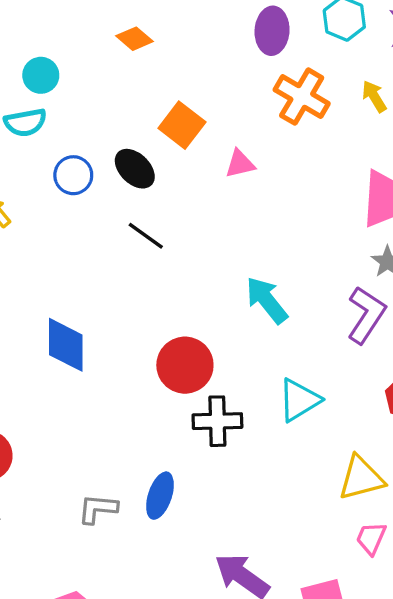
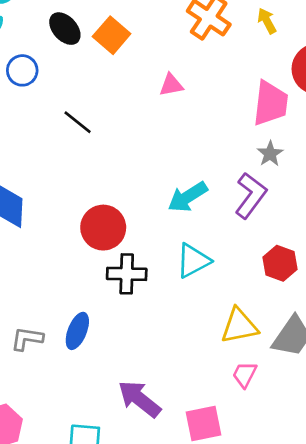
pink triangle: (240, 164) -> (171, 85), moved
black ellipse: (135, 169) -> (65, 29), moved
cyan arrow: (267, 300) -> (188, 197), moved, turned -87

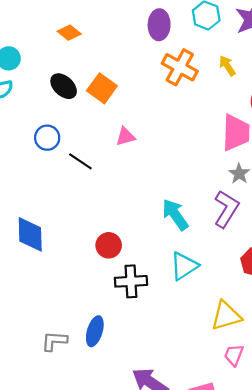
blue circle: (22, 70) -> (47, 138), moved
pink triangle: (171, 85) -> (125, 137), moved
cyan arrow: (188, 197) -> (175, 215), turned 92
red circle: (103, 228) -> (109, 245), size x0.7

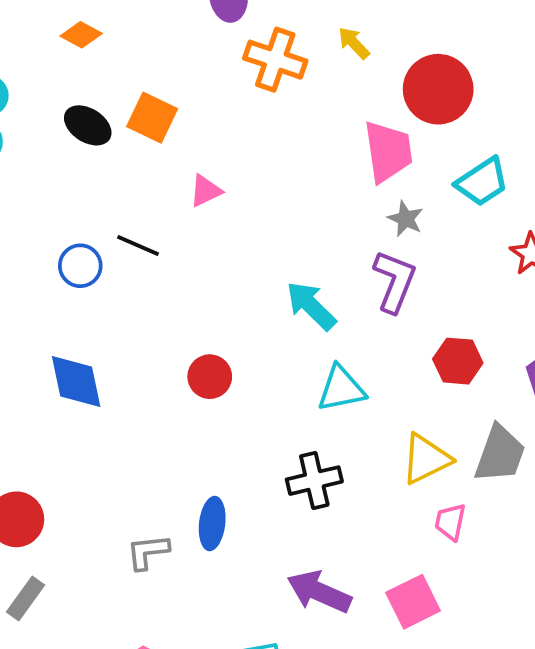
blue circle: (47, 138) -> (80, 266), moved
cyan triangle: (184, 266) -> (341, 389), turned 32
black cross: (131, 281) -> (314, 481), moved

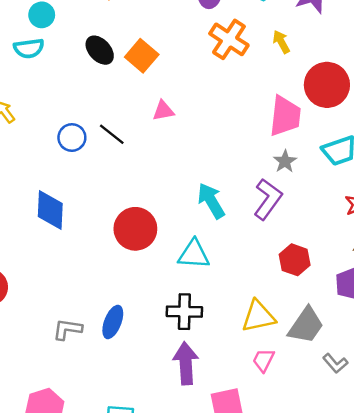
red circle: (210, 377) -> (135, 229), size x1.5
cyan triangle: (341, 389) -> (194, 254), moved
purple arrow: (319, 592) -> (186, 363), moved, turned 48

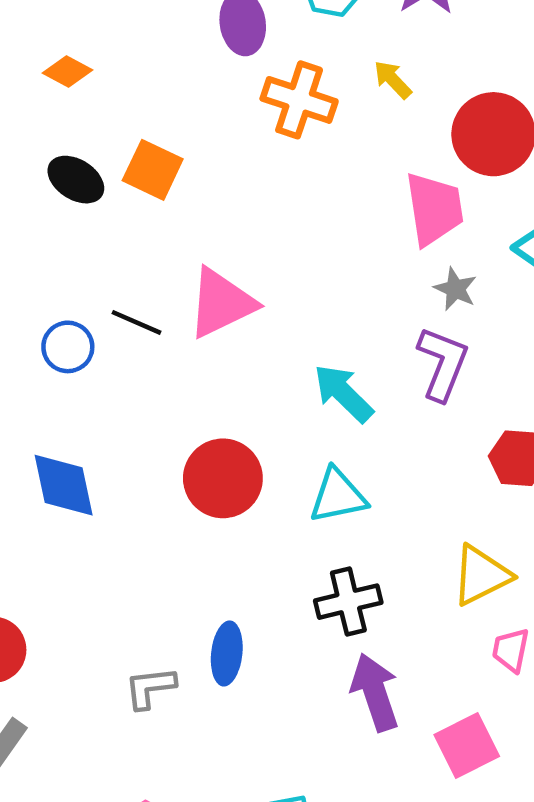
pink triangle: (163, 111) -> (221, 303), moved, size x1.8

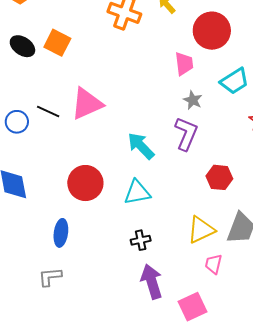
pink trapezoid: (434, 209) -> (184, 64), size x0.7
black cross: (348, 602) -> (141, 240), size x0.7
blue ellipse: (227, 653) -> (61, 233), moved

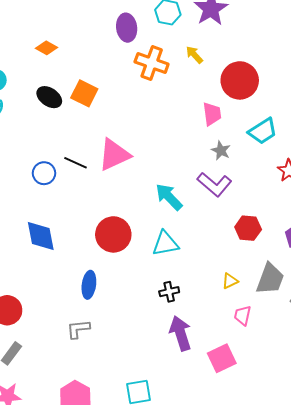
purple L-shape: (186, 134) -> (214, 184), turned 108
yellow triangle: (201, 230) -> (230, 281), size x0.6

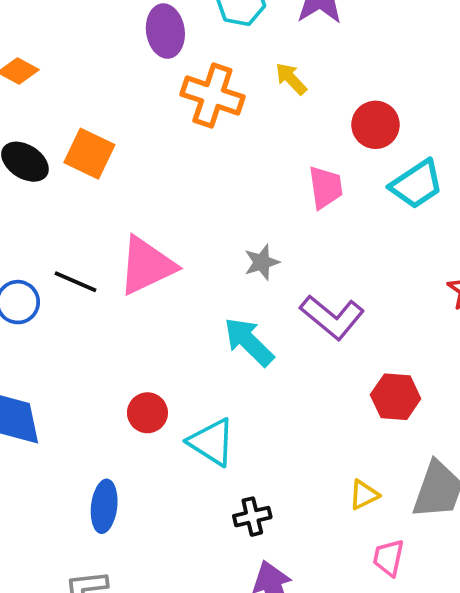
red circle: (240, 80) -> (375, 125), size x0.7
cyan trapezoid: (263, 131) -> (417, 184), moved
gray star: (221, 151) -> (262, 262), moved, turned 30
red circle: (113, 234) -> (147, 413), size x0.6
cyan triangle: (165, 244) -> (212, 442), moved, turned 44

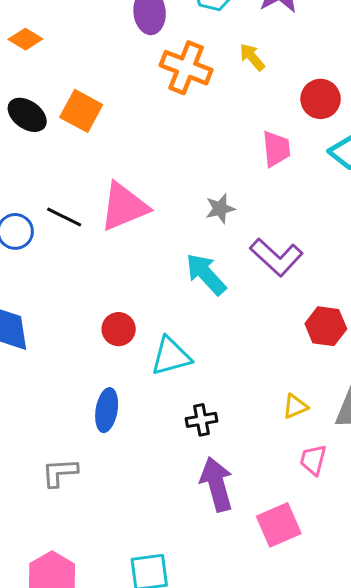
cyan triangle: (212, 442) -> (171, 356), turned -51
blue ellipse: (104, 506) -> (107, 410), moved

